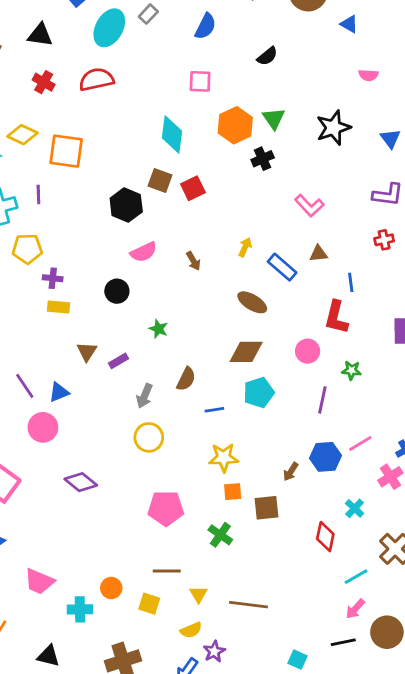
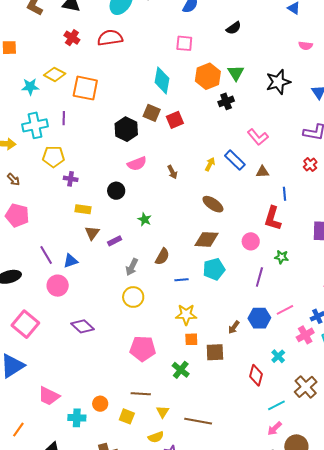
red cross: (384, 240) -> (310, 165), turned -32
blue rectangle: (282, 267) -> (235, 160), moved
yellow rectangle: (58, 307) -> (83, 209), moved

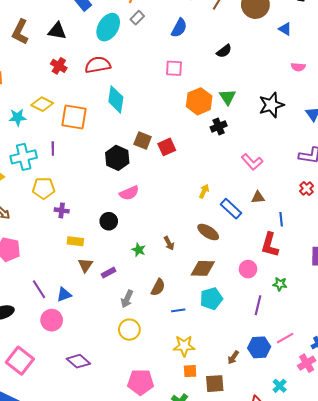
cyan diamond: (162, 80) -> (116, 99), moved
blue rectangle: (235, 160) -> (231, 209), moved
brown arrow: (172, 172) -> (169, 243), moved

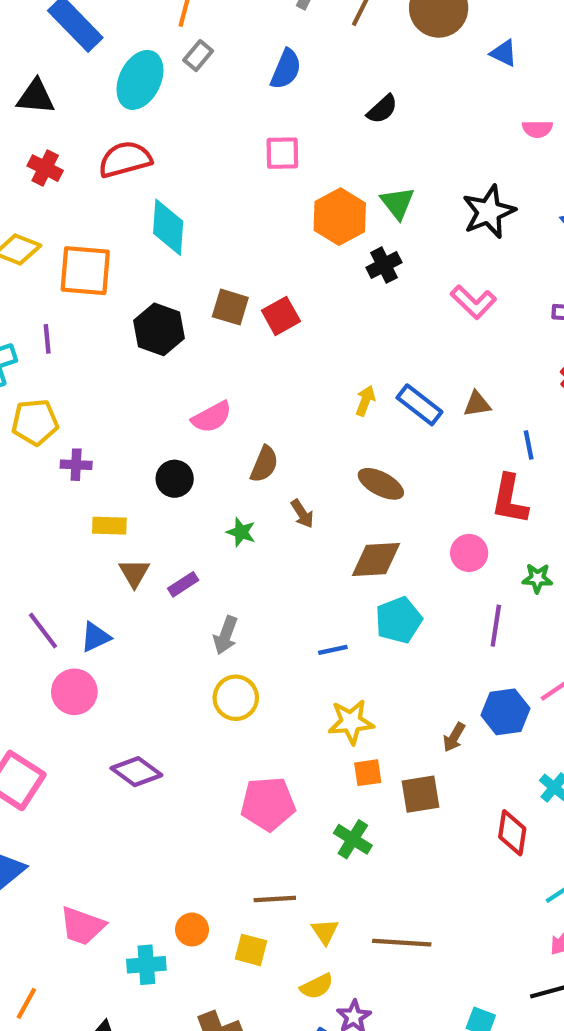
black hexagon: (117, 158) -> (159, 329), moved
pink L-shape: (252, 162) -> (473, 302), moved
blue rectangle: (231, 209) -> (419, 405), moved
brown semicircle: (158, 287) -> (264, 464), moved

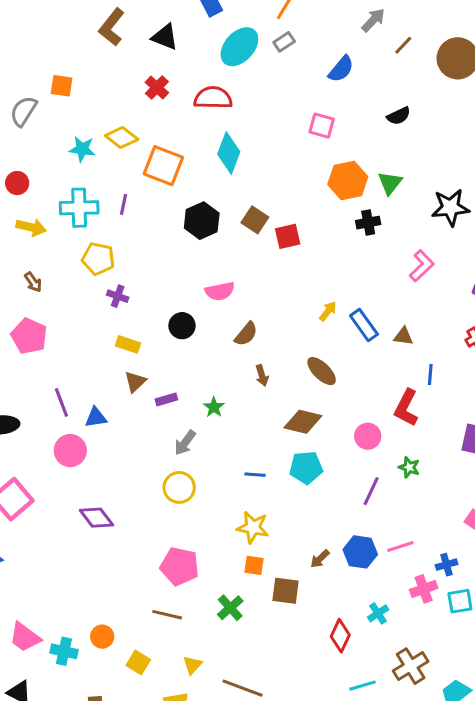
pink L-shape: (473, 302) -> (422, 266), turned -104
green star: (241, 532) -> (214, 407), moved
brown line: (275, 899) -> (167, 615), moved
pink trapezoid: (82, 926) -> (25, 637), moved

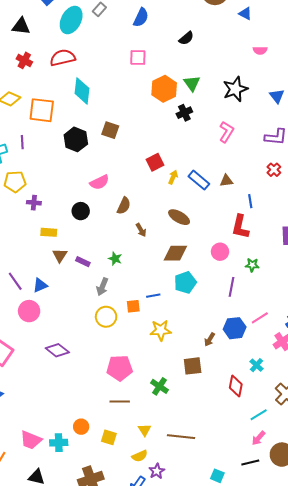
red square: (288, 236) -> (155, 162), moved
purple rectangle: (166, 399) -> (83, 262), turned 56
orange square: (254, 565) -> (133, 306), moved

